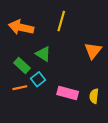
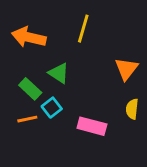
yellow semicircle: (94, 96) -> (132, 109), moved

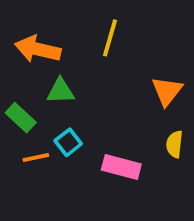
green triangle: (59, 73) -> (61, 91), moved, turned -35
green rectangle: (30, 89) -> (21, 118), moved

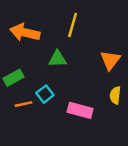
green triangle: (61, 91) -> (57, 59), moved
green rectangle: (21, 118) -> (14, 78), turned -72

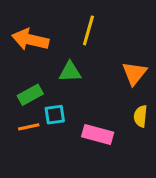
green rectangle: (14, 78) -> (30, 95), moved
cyan square: (45, 94) -> (55, 115), turned 30

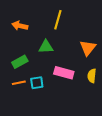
orange arrow: (30, 40) -> (20, 26), size x0.7
cyan square: (55, 115) -> (37, 83), moved
pink rectangle: (98, 135) -> (64, 73), moved

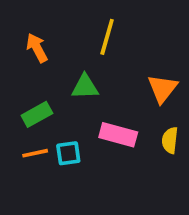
orange arrow: (20, 26) -> (37, 48), turned 49

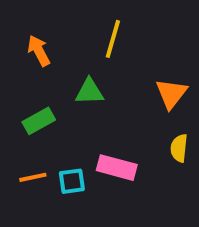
pink rectangle: (118, 135) -> (117, 168), moved
orange line: (35, 153) -> (33, 177), moved
cyan square: (68, 153) -> (72, 181), moved

